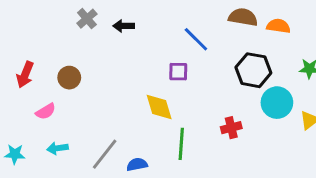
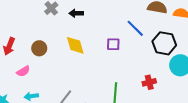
blue line: (196, 39) -> (135, 28), moved
yellow diamond: (159, 107) -> (75, 45), moved

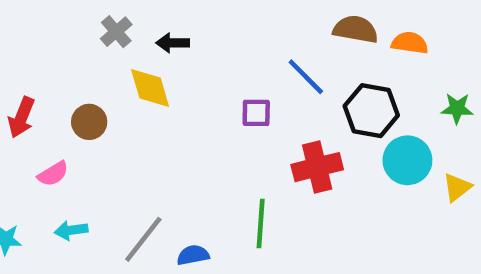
yellow diamond: (75, 45) -> (150, 88), moved
red cross: (149, 82) -> (317, 167), moved, size x1.5

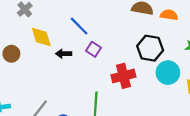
black arrow: (173, 43) -> (64, 54), moved
blue line: (306, 77) -> (79, 26), moved
purple square: (256, 113) -> (94, 49), turned 32

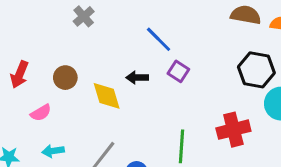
yellow diamond: (41, 37) -> (107, 96), moved
red cross: (123, 76) -> (233, 130), moved

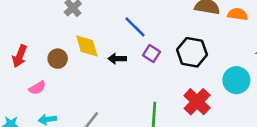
black hexagon: (256, 70) -> (192, 52), moved
yellow diamond: (107, 96) -> (87, 46), moved
red cross: (233, 130) -> (197, 102), turned -32

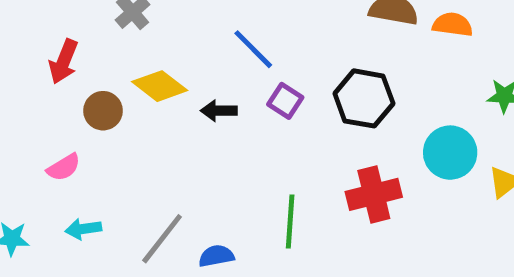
yellow diamond: (87, 46) -> (160, 86), turned -36
red arrow: (20, 56) -> (64, 61), moved
red cross: (197, 102) -> (374, 194), turned 32

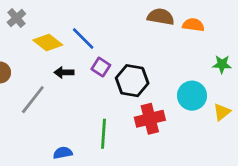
yellow diamond: (160, 86) -> (48, 43), moved
black hexagon: (364, 98) -> (132, 81), moved
gray line: (162, 239) -> (33, 100), moved

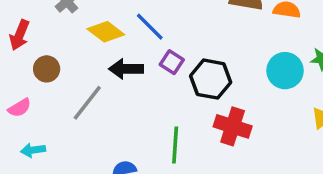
black arrow: (64, 72) -> (126, 69), size x1.4
cyan circle: (192, 96) -> (285, 71), moved
red cross: (150, 119) -> (233, 126), turned 32

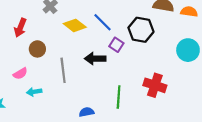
black arrow: (126, 69) -> (95, 59), moved
black hexagon: (211, 79) -> (141, 30), moved
gray line: (87, 103) -> (63, 70), turned -45
cyan arrow: (33, 150) -> (34, 92), moved

